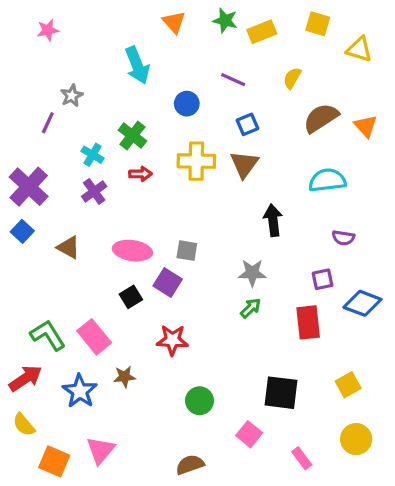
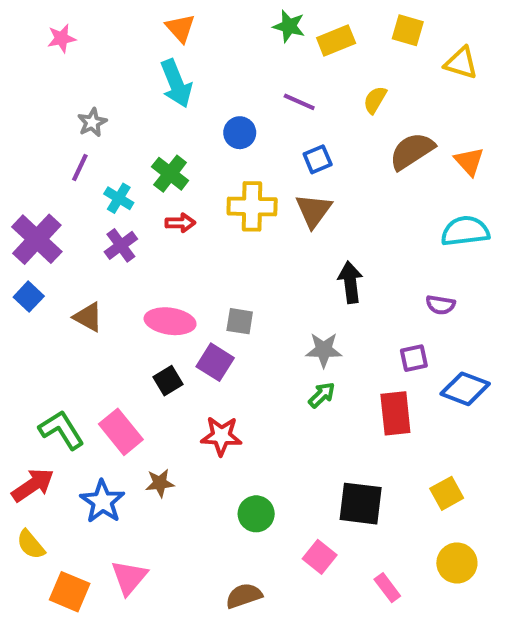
orange triangle: (174, 22) -> (180, 28), moved
purple line: (48, 123) -> (80, 168), moved
cyan semicircle: (327, 180) -> (465, 231), moved

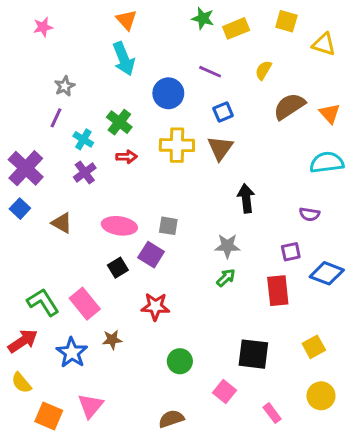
blue circle: (240, 133) -> (168, 93), size x1.4

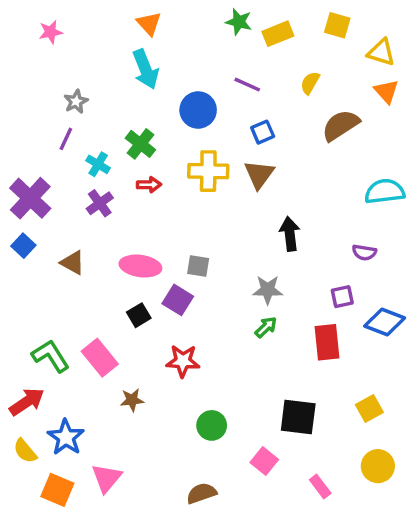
orange triangle: (330, 113) -> (386, 91), moved
blue star: (72, 353) -> (66, 437), moved

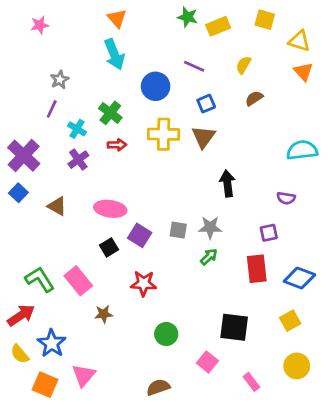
brown semicircle: (341, 125) -> (254, 98), moved, size x0.6
gray square: (198, 266) -> (178, 230), moved
blue diamond: (385, 322) -> (299, 278), moved

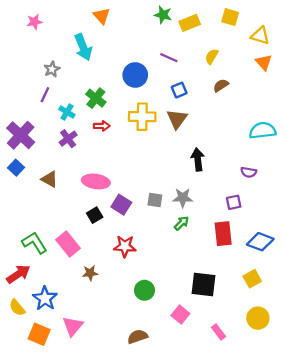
cyan arrow: (114, 54) -> (83, 47), moved

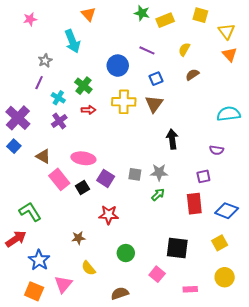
yellow triangle: (260, 36) -> (227, 31), turned 36
pink rectangle: (68, 244) -> (59, 179), moved
yellow semicircle: (17, 308) -> (88, 268), moved
pink rectangle: (219, 332) -> (190, 289), turned -56

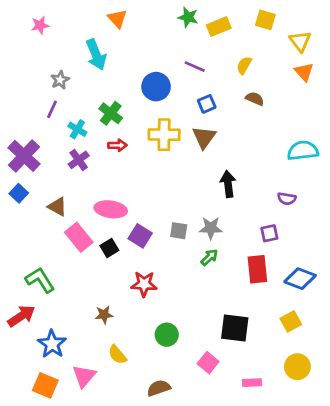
brown semicircle: (192, 75) -> (255, 99), turned 56

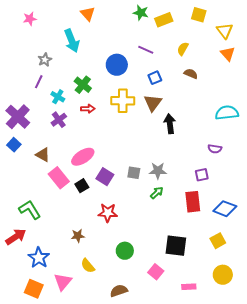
black arrow: (228, 184) -> (170, 124), moved
pink ellipse: (111, 209) -> (83, 157), turned -40

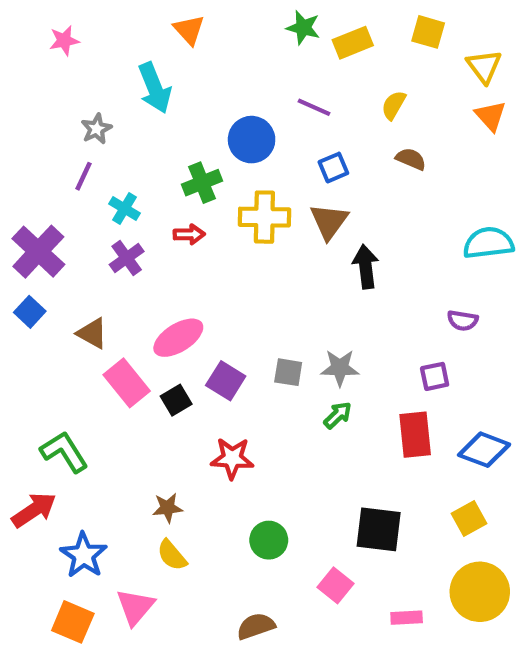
green cross: (83, 85) -> (202, 183), moved, turned 30
yellow semicircle: (88, 266) -> (172, 555), moved
yellow circle: (223, 275) -> (480, 592), size x1.4

